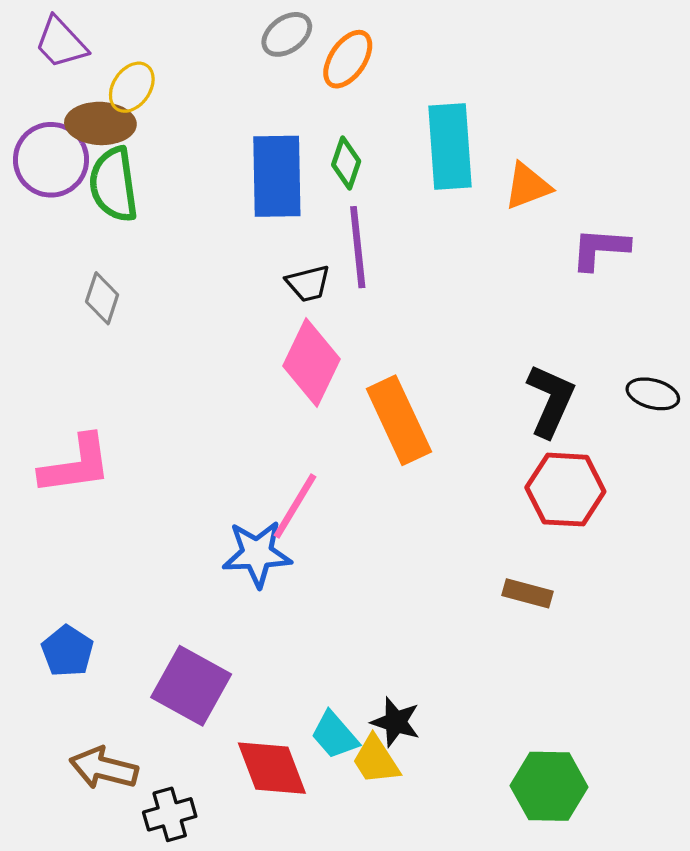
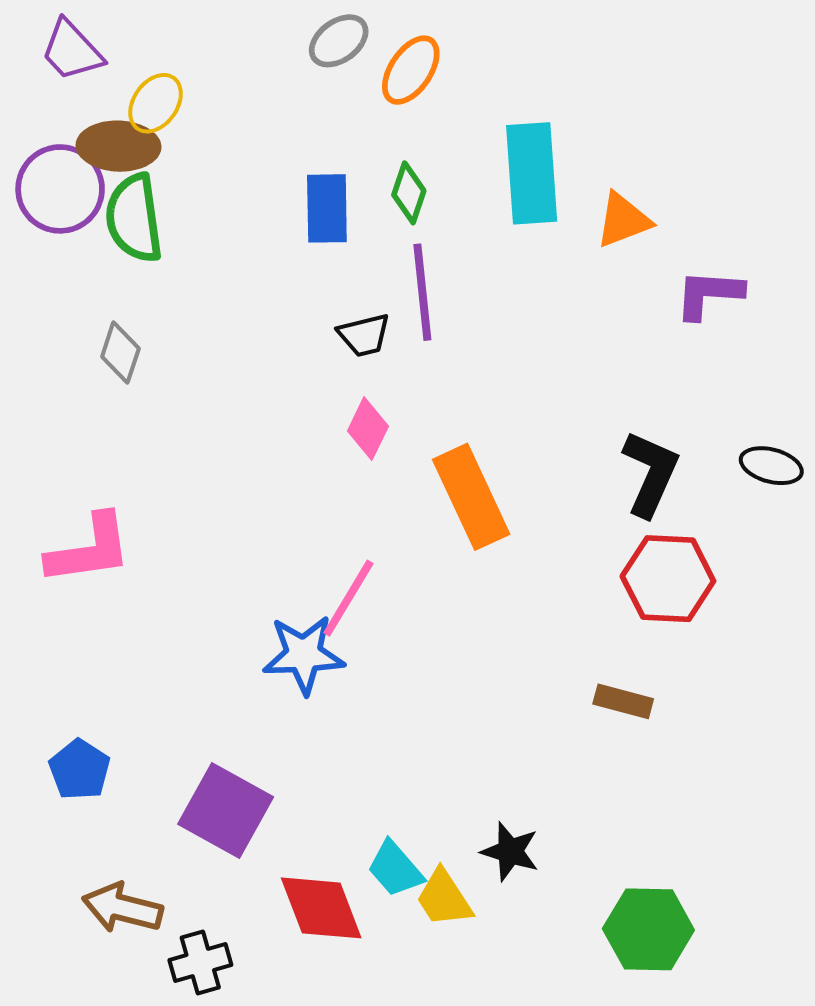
blue rectangle: (277, 176) -> (327, 208), size x0.7
pink diamond: (311, 363) -> (368, 429), size x0.6
black star: (396, 722) -> (510, 851), moved

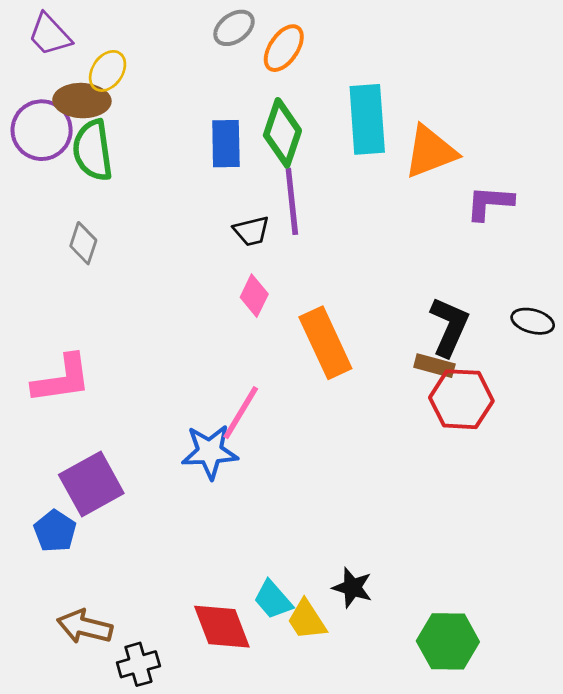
green diamond: (409, 193) -> (282, 133), size x1.6
orange triangle: (623, 220) -> (430, 152), size x1.4
brown rectangle: (623, 701) -> (434, 366), moved
purple square: (226, 811) -> (91, 484), moved, turned 32

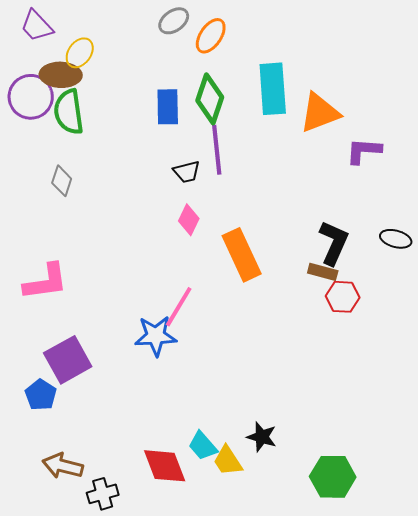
red hexagon: (461, 399) -> (343, 297), size x0.7

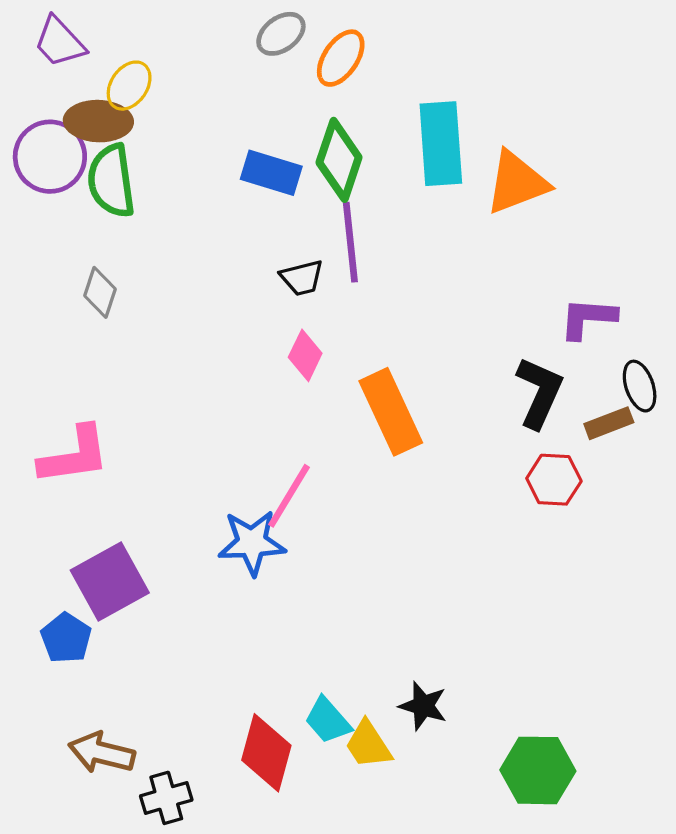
blue rectangle: (168, 107) -> (271, 173), turned -72
purple L-shape: (364, 151) -> (588, 318), moved
black ellipse: (396, 239) -> (640, 386), turned 56
brown rectangle: (323, 272) -> (609, 423), moved, turned -36
red diamond: (165, 466) -> (266, 753), turned 36

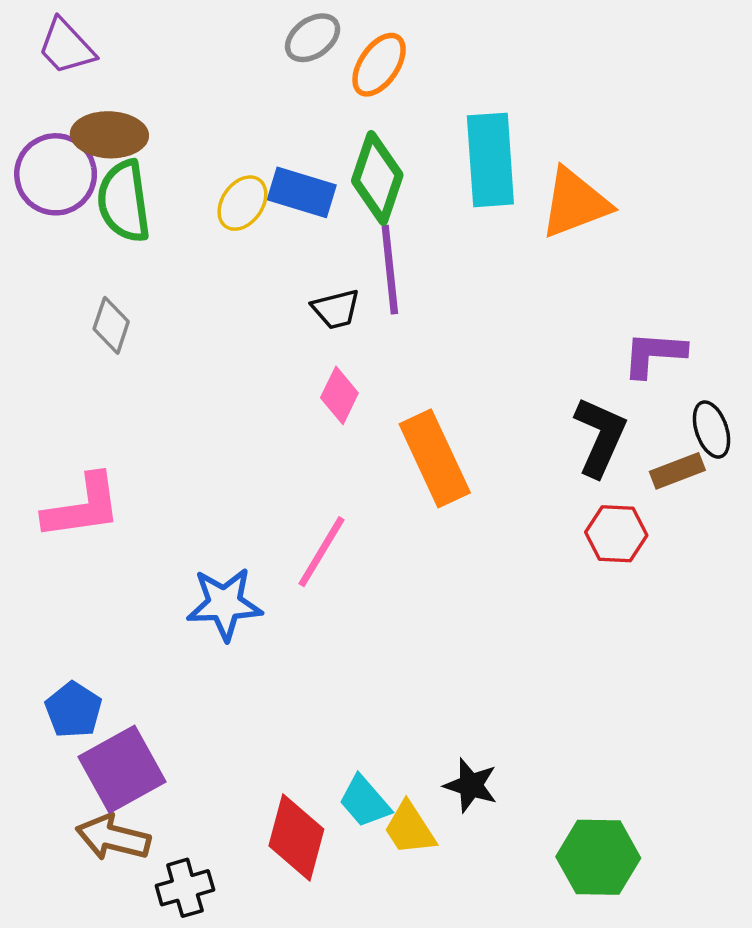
yellow ellipse: (129, 86) -> (242, 203), moved
blue star: (252, 543) -> (224, 604), moved
purple square: (110, 581) -> (122, 769), moved

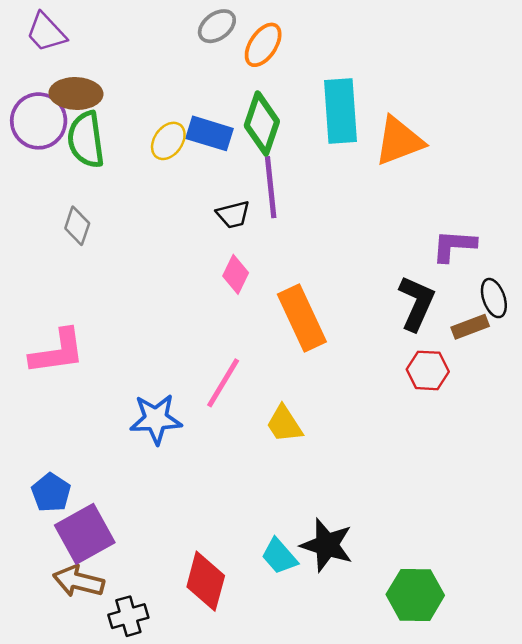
black star: (471, 785) -> (327, 545), size x1.4
cyan trapezoid: (365, 802) -> (279, 556), moved
yellow trapezoid: (410, 829) -> (284, 424), moved

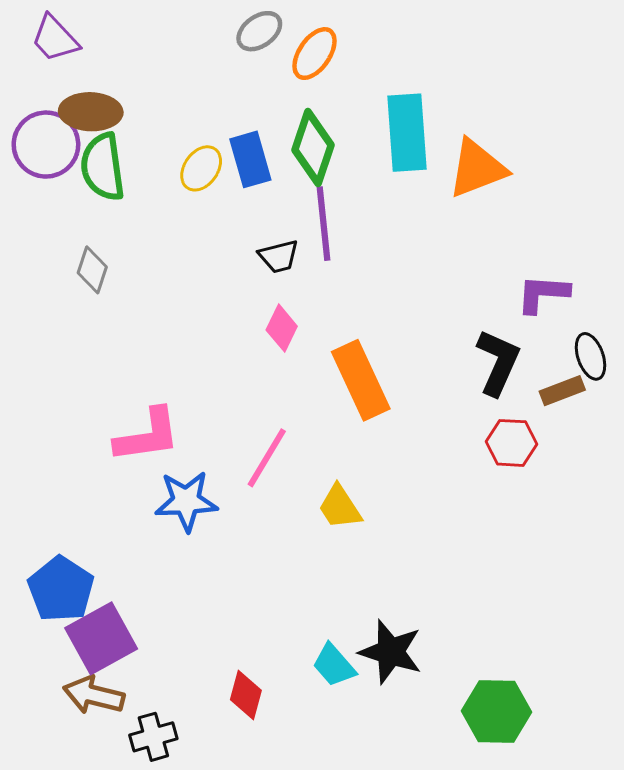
blue rectangle: (209, 133) -> (250, 159), turned 57
pink L-shape: (57, 352) -> (147, 435), moved
blue pentagon: (51, 493) -> (61, 589), size x1.4
red diamond: (206, 581) -> (246, 695), size x0.7

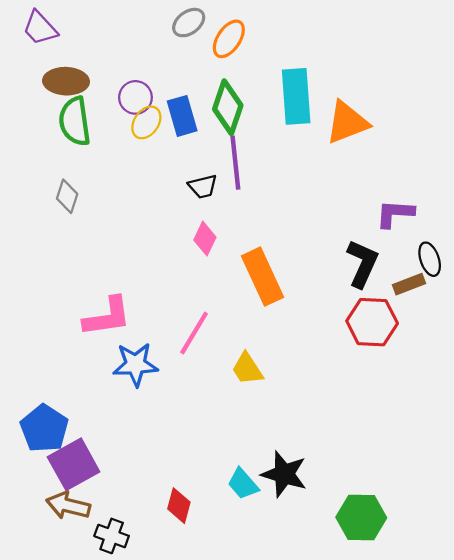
purple circle: (46, 145) -> (135, 97), moved, size x0.7
red hexagon: (511, 443) -> (372, 322), size x1.4
black cross: (153, 737) -> (112, 536), turned 36

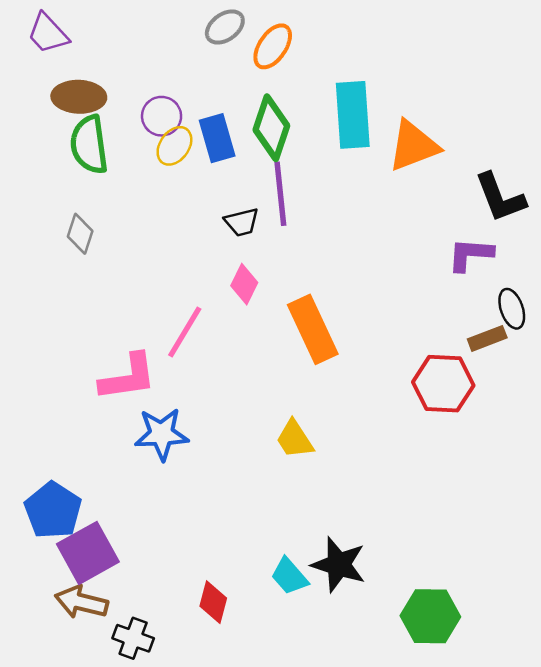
black L-shape: (362, 264) -> (500, 198), moved, turned 135
pink line: (194, 333) -> (185, 332), moved

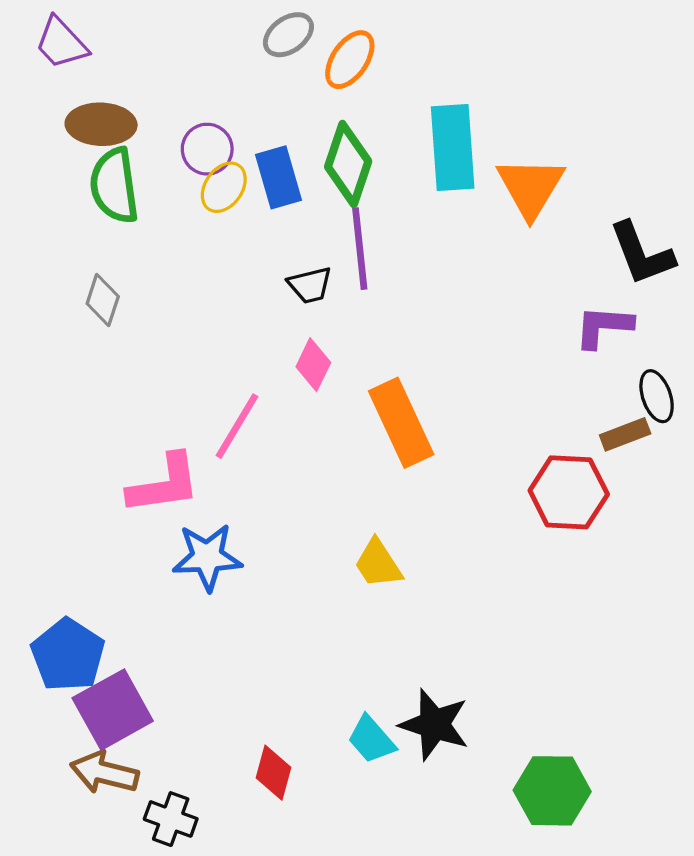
orange triangle: (414, 146) -> (531, 187), turned -38

